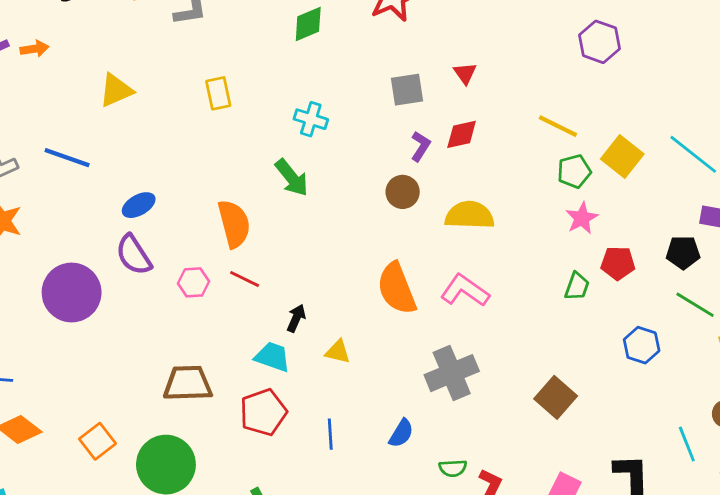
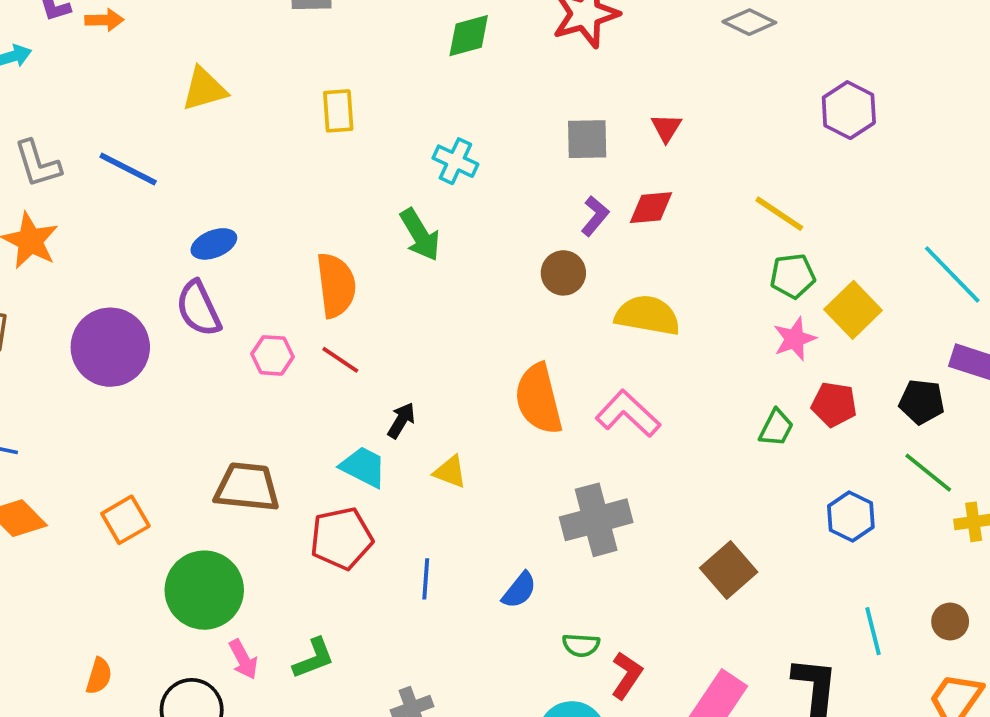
yellow square: (622, 157) -> (853, 310), moved
orange square: (98, 441) -> (125, 520), moved
cyan line: (687, 444) -> (873, 631), moved

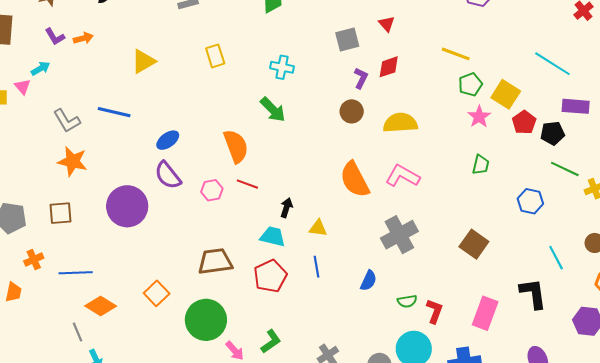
red pentagon: (834, 404) -> (524, 122), moved, turned -30
blue line: (426, 579) -> (317, 267), moved

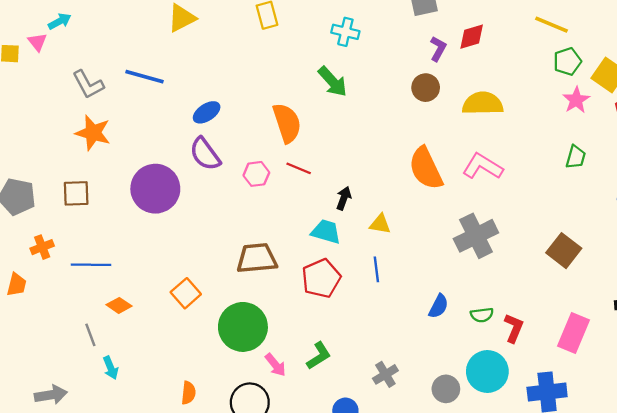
blue semicircle: (368, 281) -> (438, 306), moved
orange diamond: (101, 306) -> (119, 305), size x0.7

